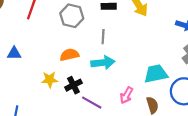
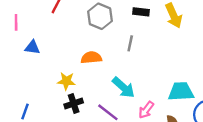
cyan arrow: (103, 63) -> (123, 87), moved, turned 40
black cross: (73, 85) -> (74, 104), moved

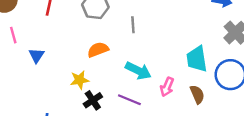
blue triangle: (32, 47) -> (36, 56), turned -49
cyan trapezoid: (181, 91) -> (197, 59), turned -80

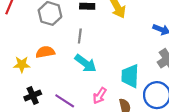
cyan arrow: (138, 71) -> (86, 63), moved
yellow star: (79, 80) -> (22, 65), moved

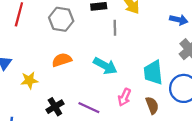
gray line: (80, 36) -> (115, 28), moved
yellow star: (22, 65) -> (29, 80), moved

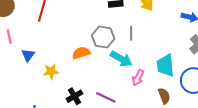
gray hexagon: (61, 19) -> (103, 37), moved
gray line: (115, 28) -> (131, 33), moved
pink arrow: (124, 97) -> (138, 78), moved

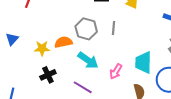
cyan arrow: (121, 59) -> (88, 60), moved
yellow star: (51, 71) -> (42, 48), moved
black cross: (74, 96) -> (48, 75), moved

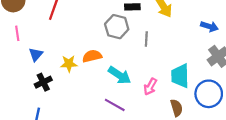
gray hexagon: (86, 29) -> (117, 27), moved
black cross: (48, 75) -> (43, 82), moved

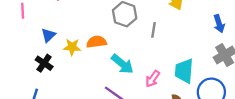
blue arrow: (209, 26) -> (219, 24), turned 49
blue triangle: (36, 54) -> (48, 35), moved
black cross: (43, 82) -> (44, 63), turned -35

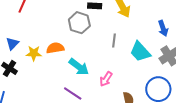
gray line: (154, 30) -> (114, 41), moved
cyan trapezoid: (184, 71) -> (140, 52), moved, turned -45

